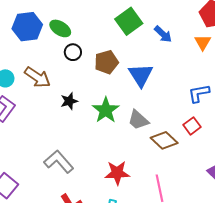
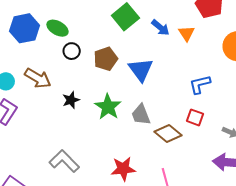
orange triangle: (203, 42) -> (187, 33), moved
gray trapezoid: (138, 120) -> (141, 115), turned 30
red square: (192, 126) -> (195, 117), turned -30

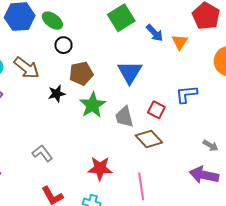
brown pentagon: (106, 59) -> (81, 73), moved
red square: (195, 117) -> (156, 110), moved
gray L-shape: (64, 161) -> (42, 153), size x0.7

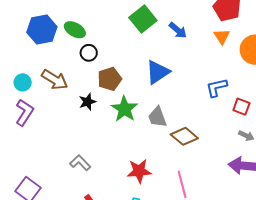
orange triangle: (180, 42) -> (222, 37), moved
blue triangle: (130, 72) -> (158, 72), turned 32
red square: (156, 110) -> (241, 107), moved

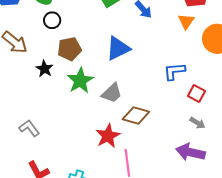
black star: (87, 102) -> (44, 69), turned -30
gray trapezoid: (157, 117) -> (112, 93), turned -120
brown diamond: (184, 136) -> (136, 116), turned -32
red star: (139, 171) -> (108, 136), moved, turned -30

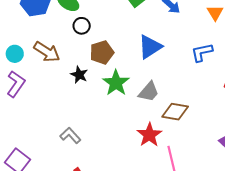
blue L-shape: (174, 71) -> (202, 52), moved

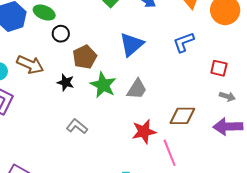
brown diamond: (175, 112) -> (182, 116), moved
gray L-shape: (70, 135) -> (77, 126), moved
red star: (149, 135) -> (144, 132), turned 30

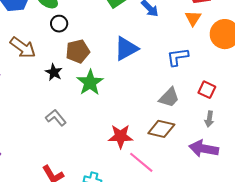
gray trapezoid: (137, 89) -> (169, 97), moved
gray arrow: (227, 96) -> (209, 119), turned 70
pink line: (170, 153) -> (141, 162), turned -40

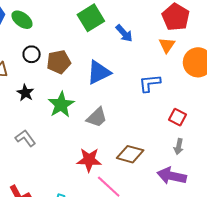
black circle: (59, 24) -> (32, 54), moved
brown pentagon: (78, 51) -> (59, 62), moved
gray trapezoid: (169, 97) -> (97, 117), moved

